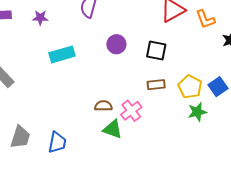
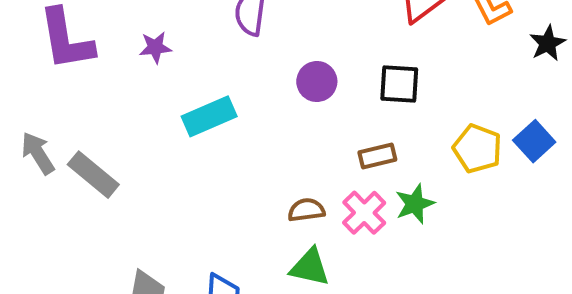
brown rectangle: (156, 85) -> (377, 156), moved
green star: (197, 112) -> (415, 204), moved
green triangle: (113, 129) -> (310, 267), moved

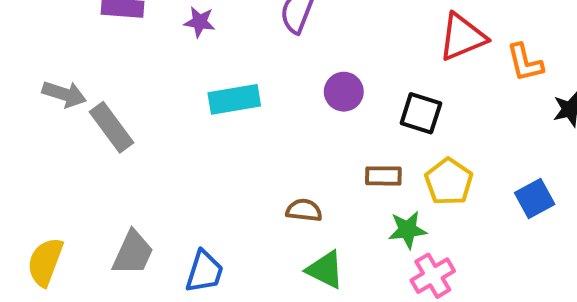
yellow pentagon: (477, 149) -> (449, 182), moved
gray arrow: (38, 153) -> (64, 94), turned 126
pink cross: (364, 213) -> (433, 276), moved
green triangle: (310, 267) -> (325, 270), moved

